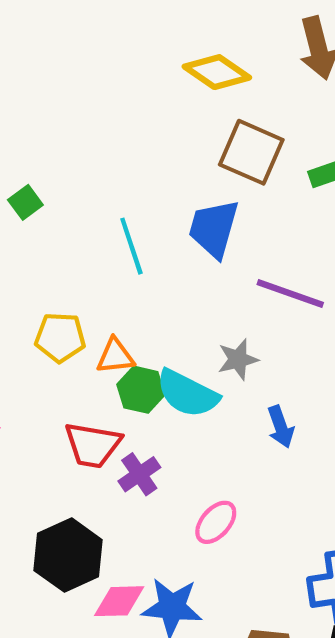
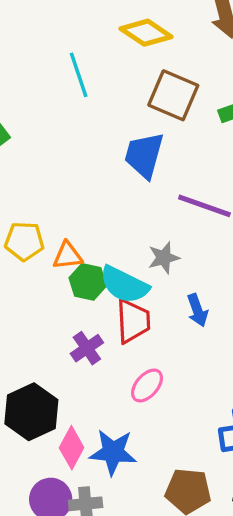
cyan line: (131, 246) -> (79, 75), moved
red trapezoid: (93, 445) -> (133, 321), moved, turned -102
pink diamond: (119, 601) -> (72, 448), turned -60

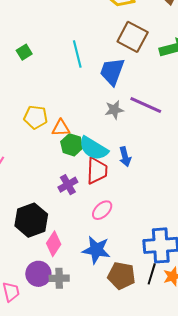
cyan line: (79, 75) -> (77, 54), moved
gray star: (164, 258) -> (114, 110), moved
blue arrow: (197, 310) -> (125, 157), moved
blue star: (113, 452) -> (96, 250), moved

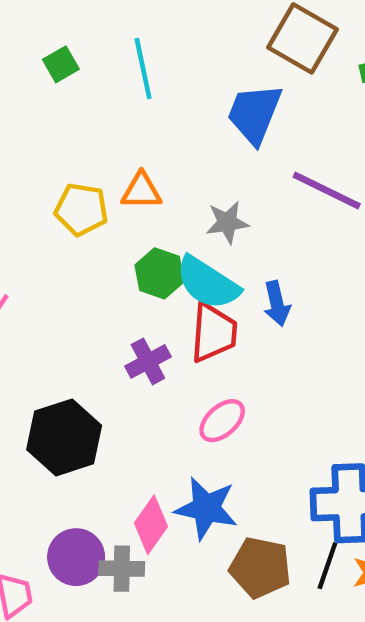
cyan line: (77, 54) -> (143, 68), moved
gray star: (114, 110) -> (227, 222), moved
orange triangle: (61, 128) -> (141, 191), moved
pink diamond: (54, 244) -> (151, 525), moved

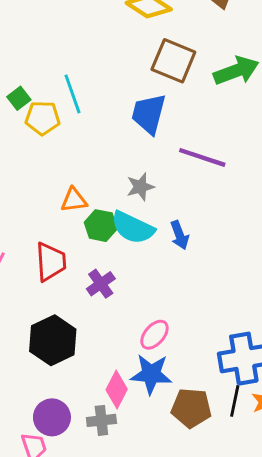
orange triangle: (141, 191) -> (74, 200), moved
yellow pentagon: (81, 209) -> (43, 118), moved
red trapezoid: (214, 333) -> (51, 262), moved
pink ellipse: (222, 421) -> (154, 335), moved
purple circle: (76, 557) -> (52, 417), moved

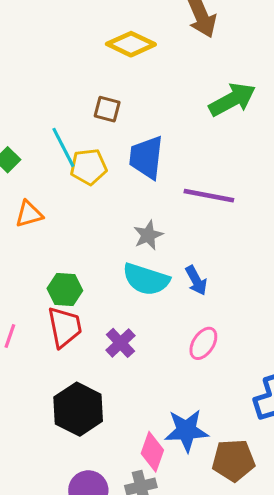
brown square: (173, 61) -> (107, 109), moved, size x0.6
yellow pentagon: (43, 118) -> (88, 167), moved
orange triangle: (74, 200) -> (29, 214), moved
green hexagon: (101, 226) -> (65, 289), moved
pink ellipse: (154, 335) -> (203, 343), moved

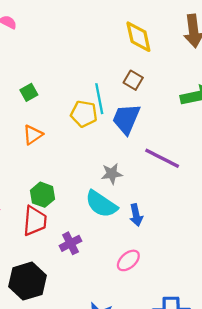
yellow diamond: (131, 44) -> (138, 37), turned 36
brown square: (107, 109) -> (133, 80), moved
cyan line: (63, 147) -> (99, 99), moved
orange triangle: (29, 214) -> (33, 135), turned -35

